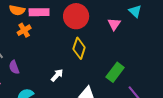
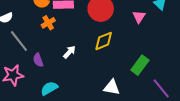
yellow diamond: (79, 48) -> (104, 41), turned 50
white arrow: (57, 75) -> (69, 52), moved

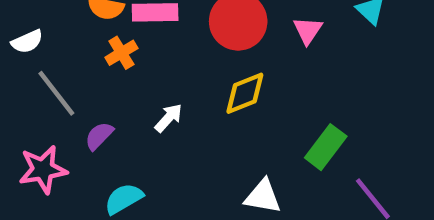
pink triangle: (139, 17) -> (308, 30), moved
purple semicircle: (38, 60) -> (99, 136), turned 64

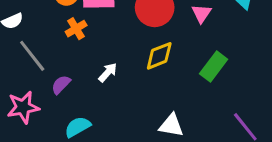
green rectangle: (326, 147) -> (214, 66), moved

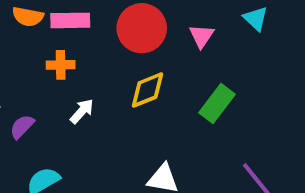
orange cross: (76, 29) -> (61, 65), moved, turned 30

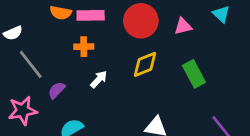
pink triangle: (202, 36) -> (183, 26), turned 42
green rectangle: (217, 103) -> (194, 74), turned -65

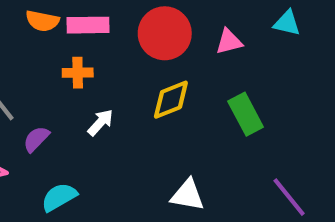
cyan triangle: (221, 14) -> (287, 23), turned -30

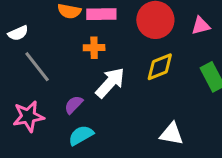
white arrow: (100, 122) -> (110, 83), size x1.6
purple semicircle: (36, 139) -> (74, 105), moved

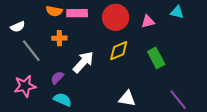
orange cross: (94, 48) -> (59, 38), moved
cyan semicircle: (81, 135) -> (62, 100), turned 54

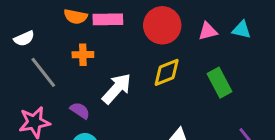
cyan triangle: (177, 12) -> (242, 30), moved
purple semicircle: (57, 78) -> (80, 111), turned 80

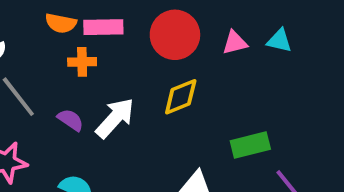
orange cross: (83, 55) -> (82, 62), moved
green rectangle: (220, 83) -> (250, 145), moved, turned -76
purple semicircle: (80, 111) -> (70, 120), moved

